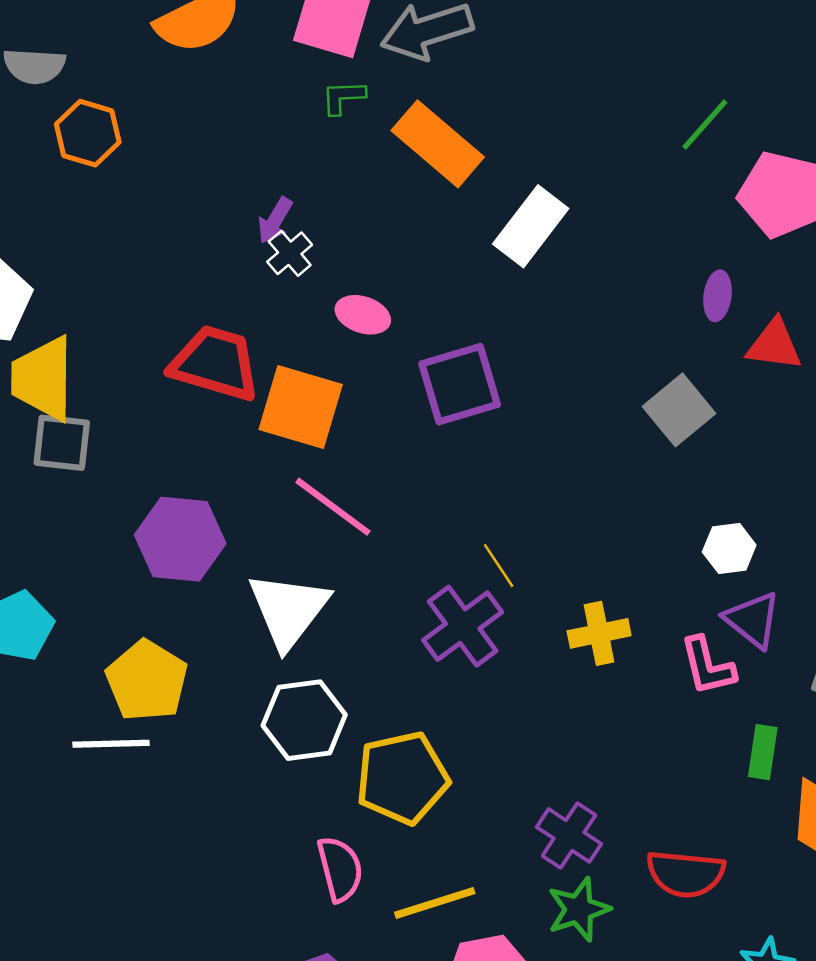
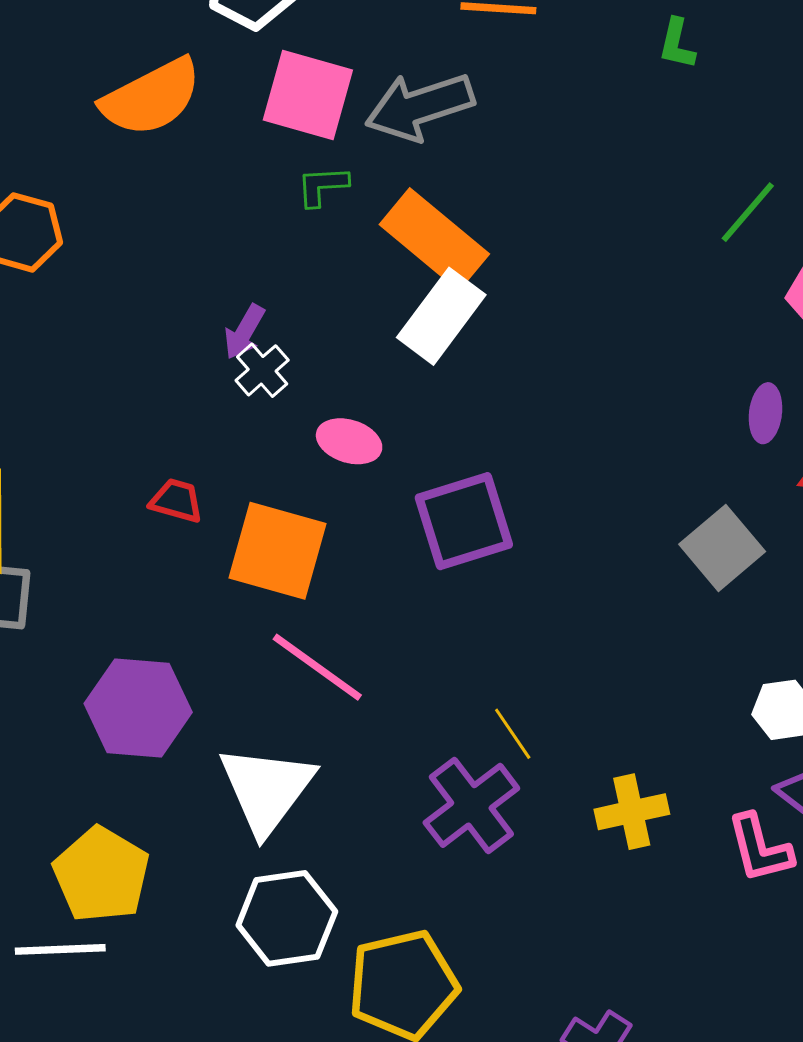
white rectangle: (531, 226) -> (441, 316), moved
red trapezoid: (215, 363) -> (176, 501), size x0.5

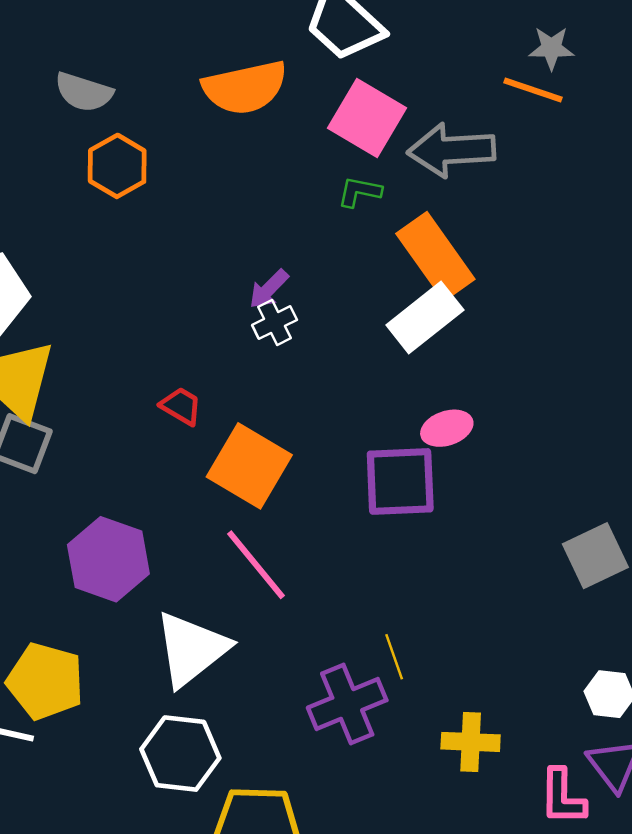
pink ellipse: (349, 441) -> (447, 428), moved, turned -51
yellow pentagon: (101, 875) -> (45, 681), turned -30

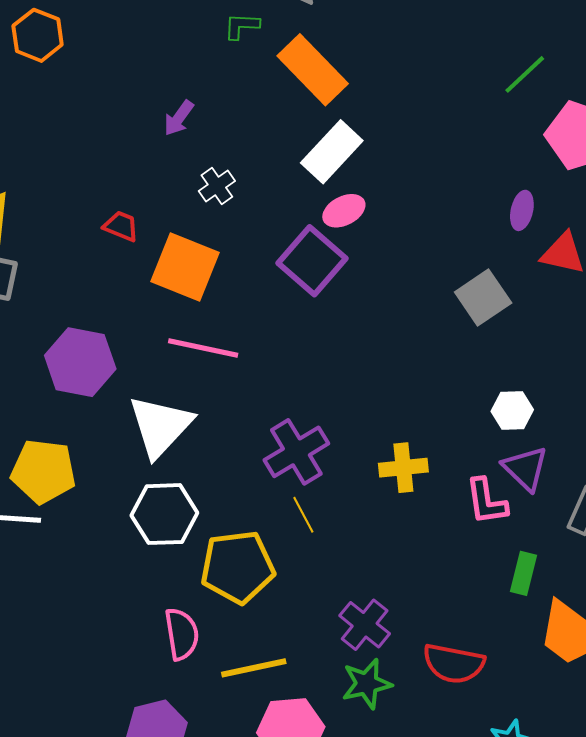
white rectangle: (425, 317) -> (332, 152), moved
white cross: (275, 322) -> (217, 186), moved
purple square: (400, 481) -> (312, 261), turned -38
pink line: (256, 565) -> (203, 348), turned -30
yellow line: (394, 657) -> (303, 515), moved

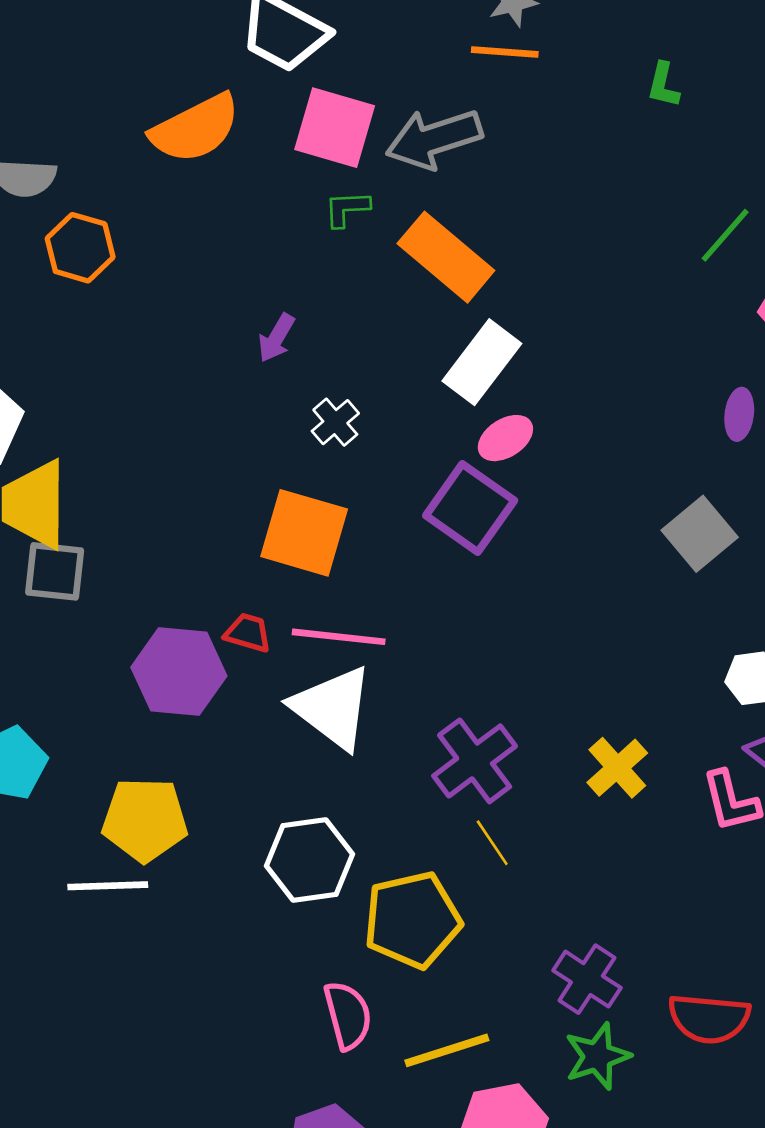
red trapezoid: (121, 226) -> (248, 633), moved
white triangle: (160, 426) -> (332, 708), moved, turned -30
yellow cross: (403, 468) -> (617, 768), turned -30

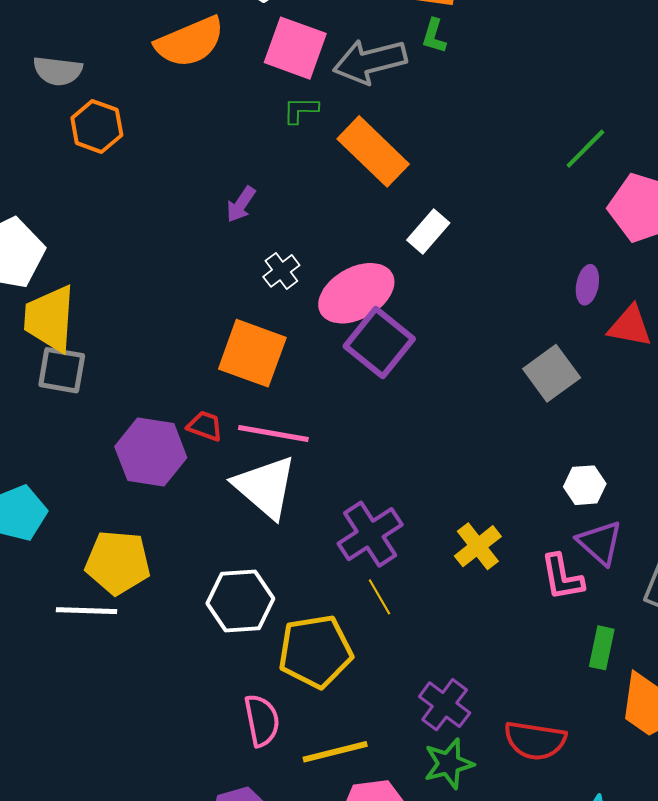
green L-shape: (663, 85) -> (434, 36), moved
white rectangle: (482, 362) -> (428, 232), moved, size x0.7
pink ellipse: (505, 438) -> (356, 293), moved, size x1.8

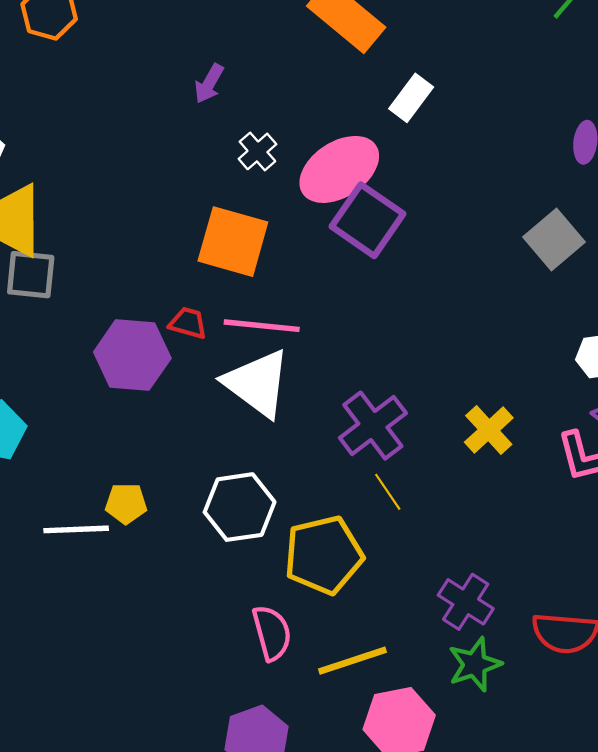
yellow pentagon: (118, 562) -> (126, 503), moved, size x0.6

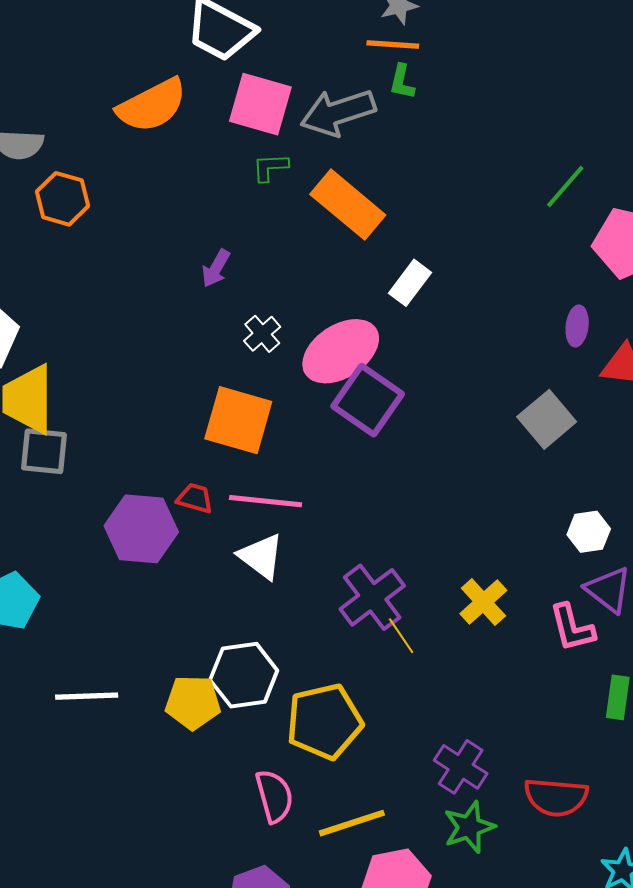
white triangle: (257, 383) -> (261, 556), size x0.7
yellow line: (388, 492) -> (401, 636), moved
yellow pentagon: (126, 503) -> (193, 702), moved, size x1.4

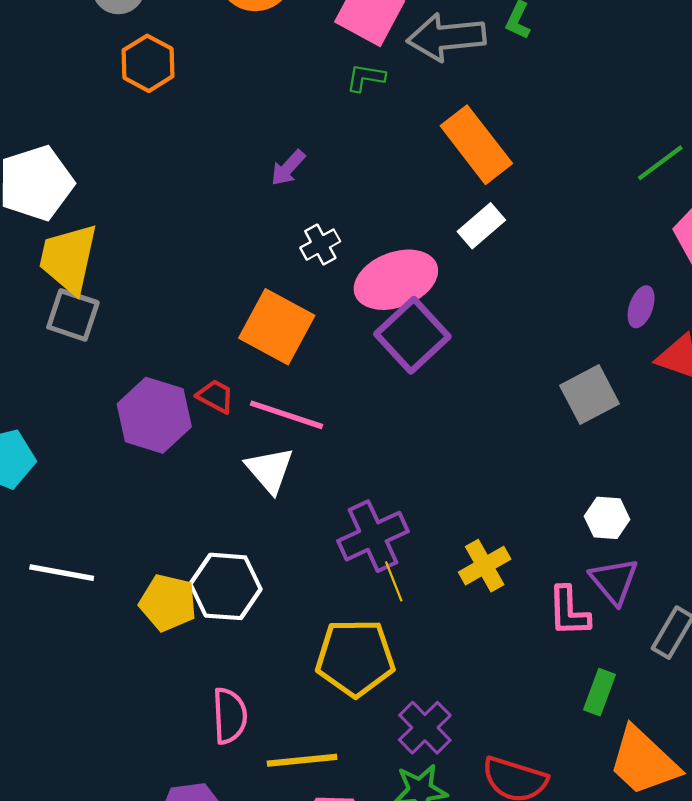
orange rectangle: (348, 205) -> (476, 145), moved
yellow pentagon: (324, 721) -> (355, 658), moved

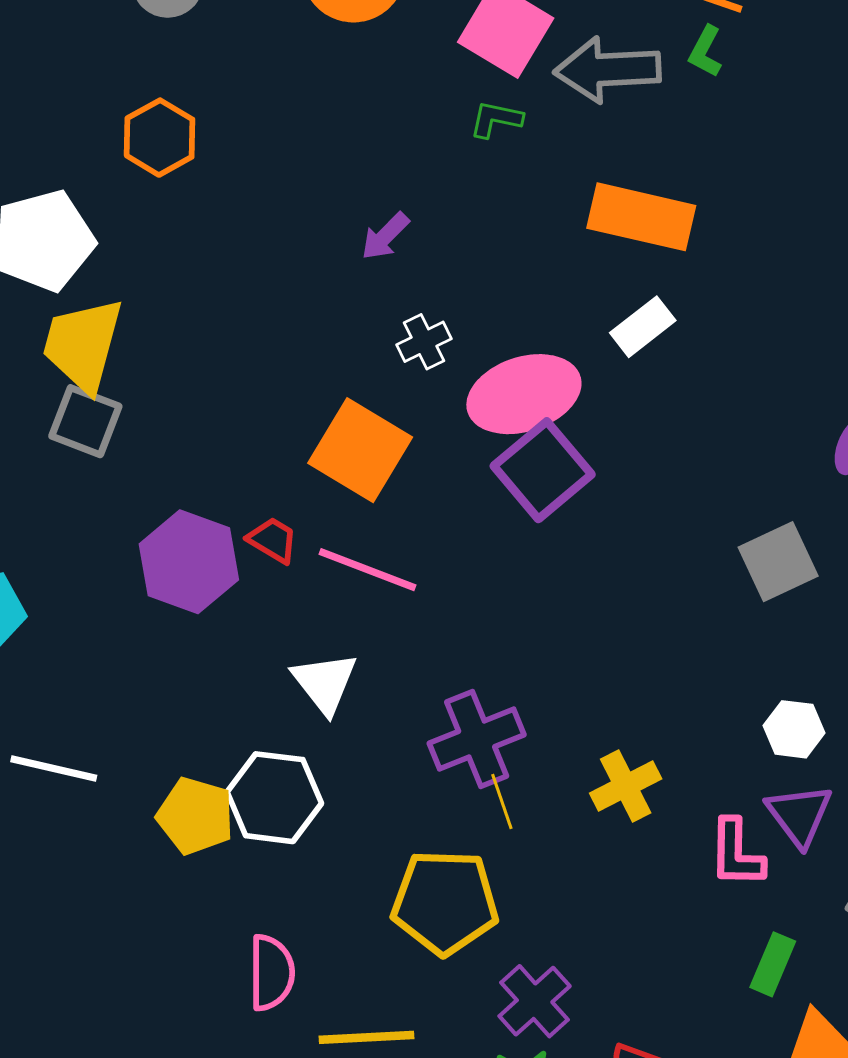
orange hexagon: (148, 63) -> (160, 138), moved
orange rectangle: (476, 145) -> (641, 217), turned -42
white triangle: (270, 470) -> (325, 683), moved

